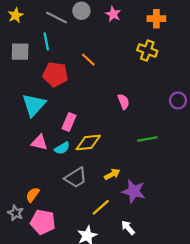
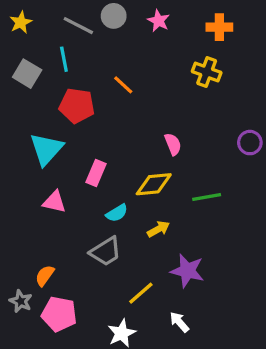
gray square: (20, 52) -> (27, 74), turned 30
yellow diamond: (88, 142) -> (154, 184), moved
cyan semicircle: (62, 148) -> (117, 213), moved
yellow arrow: (112, 174) -> (159, 229), moved

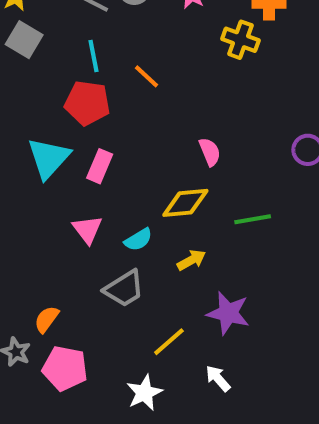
cyan line: (64, 59) -> (93, 56), moved
yellow cross: (207, 72) -> (240, 40), moved
gray square: (27, 74) -> (24, 40), moved
pink rectangle: (96, 173) -> (100, 166), moved
pink triangle: (54, 202) -> (87, 229), moved, turned 40

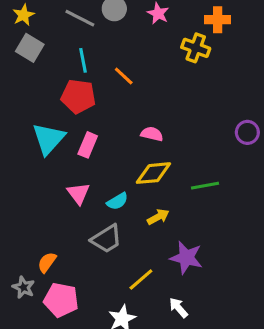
pink semicircle: (210, 152) -> (152, 134), moved, turned -55

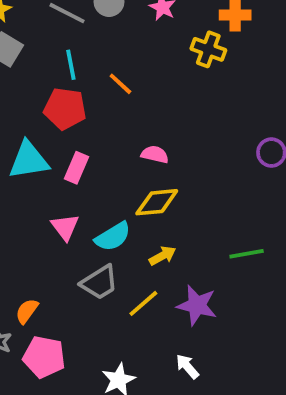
cyan triangle: (49, 139) -> (29, 160), turned 39
green line: (205, 186) -> (247, 254), moved
cyan semicircle: (117, 201) -> (113, 237), size x1.4
yellow line: (141, 280) -> (143, 303), moved

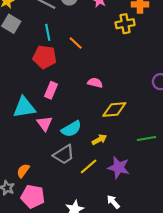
yellow cross: (208, 49) -> (125, 24), turned -30
cyan triangle: (29, 160) -> (24, 107), moved
yellow diamond: (157, 202) -> (114, 110), moved

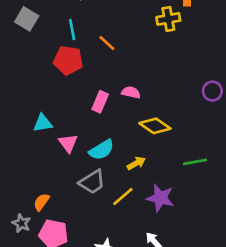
pink rectangle: (51, 90) -> (100, 102), moved
cyan triangle: (24, 107) -> (43, 123), size x0.7
yellow diamond: (114, 110) -> (155, 126), turned 40

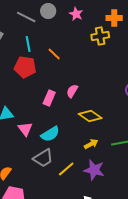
pink semicircle: (131, 92) -> (72, 91), turned -72
yellow arrow: (136, 163) -> (91, 144), moved

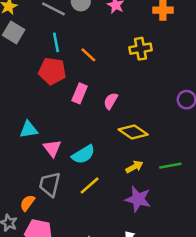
yellow cross: (100, 36) -> (141, 49), moved
pink rectangle: (49, 98) -> (80, 93), moved
gray trapezoid: (43, 158) -> (50, 184), moved, turned 135
yellow line: (66, 169) -> (90, 185), moved

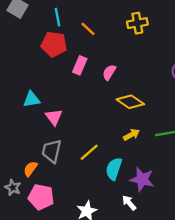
cyan semicircle: (83, 154) -> (114, 169), moved, turned 140
purple star: (138, 199) -> (142, 179), moved

